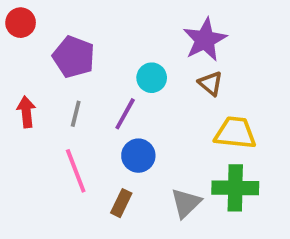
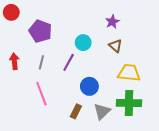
purple star: (205, 40) -> (112, 22), size x0.6
blue circle: (138, 156) -> (89, 86), moved
brown rectangle: (121, 203) -> (76, 111), moved

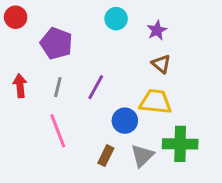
cyan circle: (83, 43) -> (116, 19), moved
yellow trapezoid: (129, 73) -> (155, 102), moved

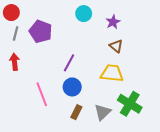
gray line: (58, 87) -> (16, 34), moved
blue circle: (125, 121) -> (72, 87), moved
green cross: (180, 144) -> (130, 104), turned 30

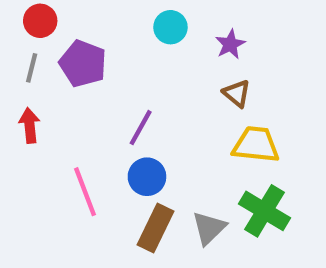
red circle: (11, 13) -> (40, 21), moved
yellow trapezoid: (112, 73) -> (256, 145), moved
brown rectangle: (76, 112) -> (156, 228), size x1.5

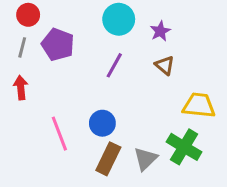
cyan circle: (170, 27) -> (119, 19), size x1.4
purple line: (141, 128) -> (114, 65), moved
yellow trapezoid: (256, 145) -> (199, 105), moved

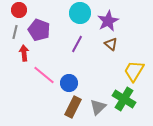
purple star: (160, 31) -> (108, 21), size x1.5
red arrow: (21, 88) -> (24, 53), moved
yellow trapezoid: (199, 105) -> (134, 71), turned -65
pink line: (59, 134) -> (44, 75), moved, turned -30

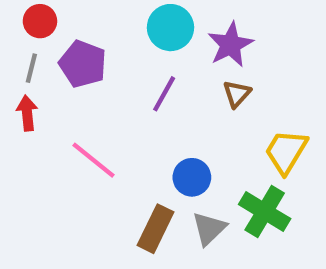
brown triangle: (111, 44) -> (237, 94), turned 32
red arrow: (24, 53) -> (27, 113), moved
blue circle: (69, 83) -> (192, 177), moved

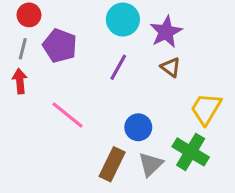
brown triangle: (237, 94) -> (171, 67), turned -35

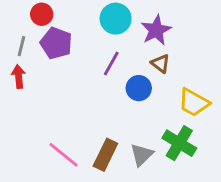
red circle: (29, 15) -> (42, 14), moved
yellow trapezoid: (206, 109) -> (194, 103), turned -92
pink line: (67, 115) -> (63, 155), moved
blue circle: (138, 127) -> (139, 88), moved

